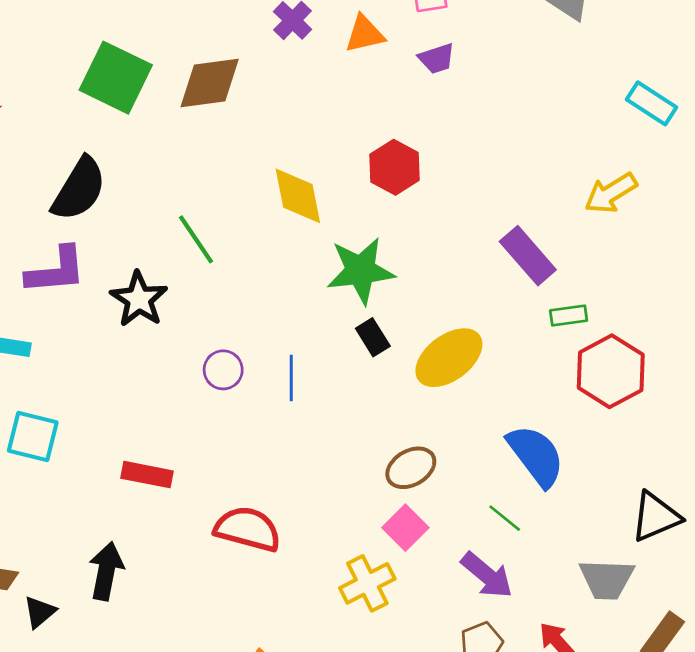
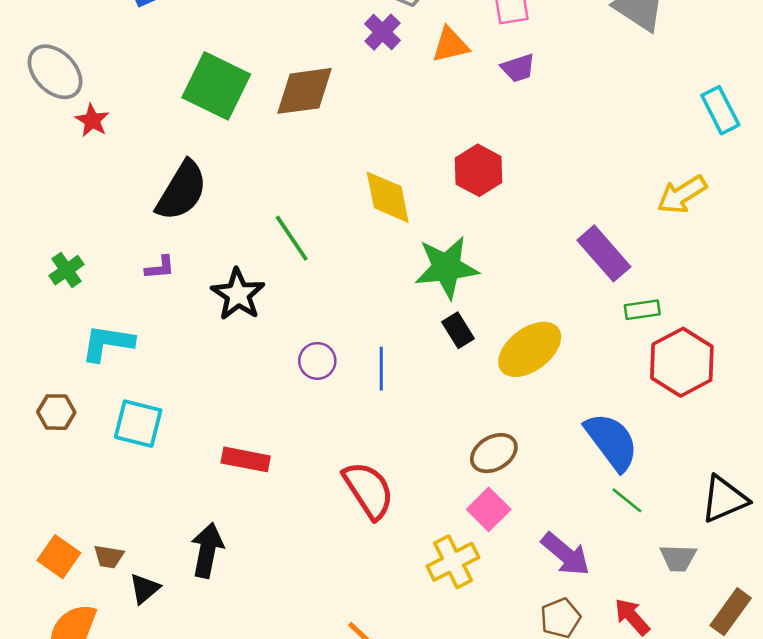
cyan rectangle: (652, 103) -> (720, 110), turned 30
purple L-shape: (56, 271) -> (160, 268), size x0.5
green line: (505, 518) -> (627, 500), moved
red semicircle: (248, 529) -> (368, 490), moved, turned 42
gray trapezoid: (607, 579) -> (678, 558), size x0.7

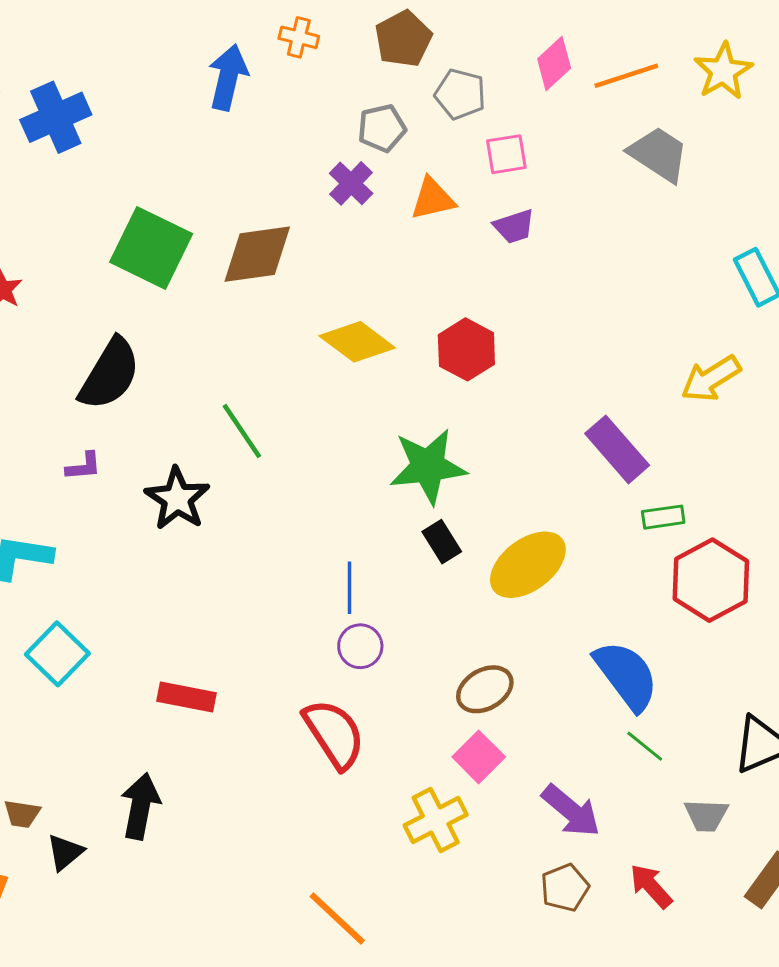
yellow diamond: (388, 197) -> (357, 342), moved, turned -42
purple circle: (317, 361) -> (360, 646), moved
cyan square: (138, 424) -> (57, 654), turned 30

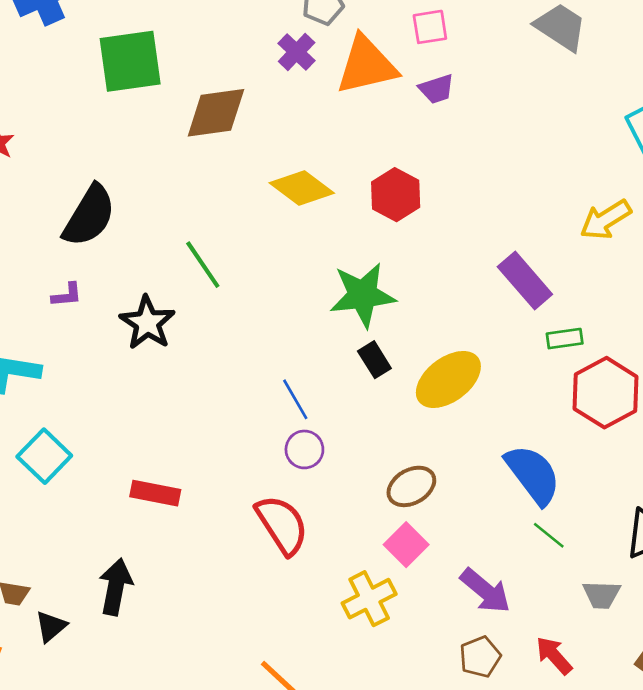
orange triangle: (433, 199) -> (367, 65), size x1.6
green square: (151, 248) -> (130, 61), moved, turned -34
blue line: (350, 588) -> (295, 399), turned -30

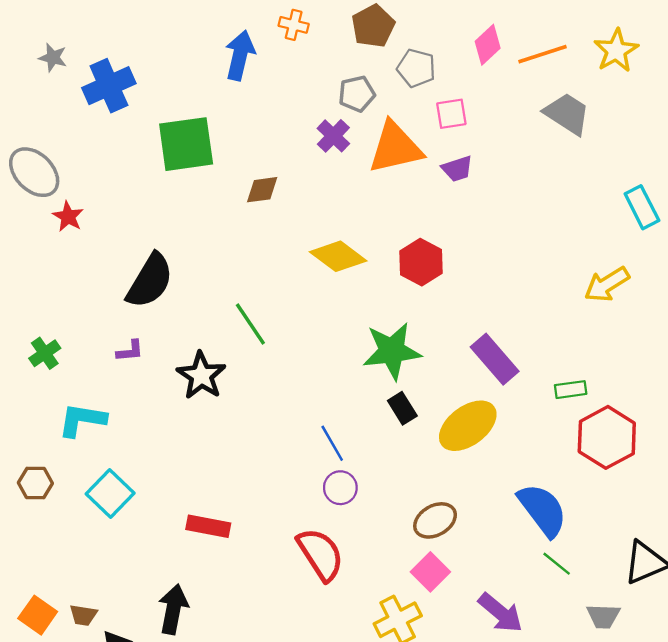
brown diamond: (216, 113) -> (262, 190), size x0.6
purple rectangle: (525, 280) -> (495, 359), moved

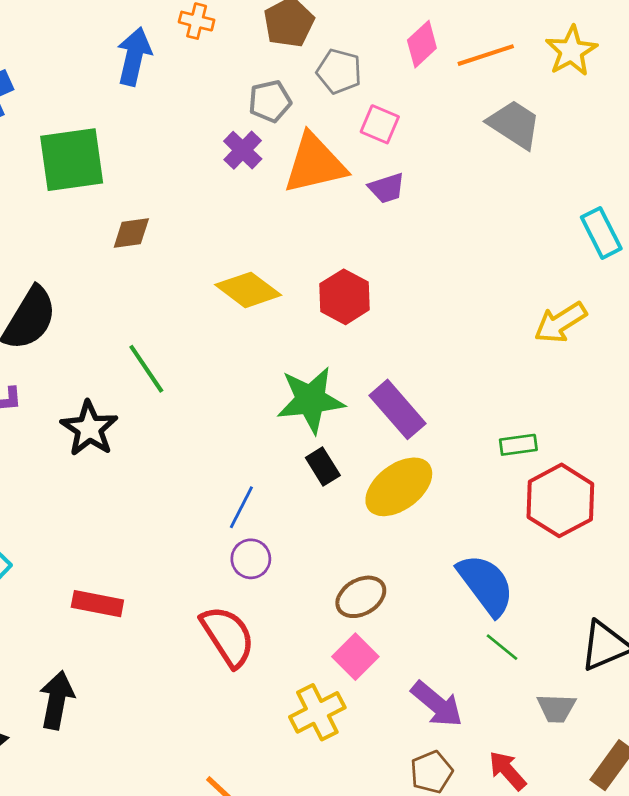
pink square: (451, 114) -> (380, 124), turned 32
brown diamond: (262, 190) -> (131, 233), moved
purple rectangle: (495, 359) -> (397, 409), moved
blue line: (332, 443) -> (241, 507), turned 57

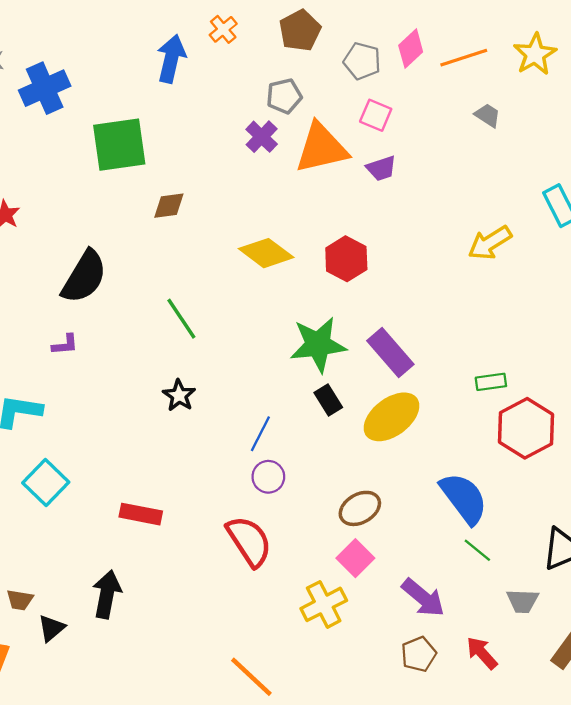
orange cross: (197, 21) -> (223, 29), turned 36
gray pentagon: (339, 71) -> (362, 61), moved
gray trapezoid: (514, 124) -> (488, 115), size x0.6
yellow arrow: (560, 323) -> (490, 243), moved
black star: (89, 428) -> (179, 395), moved, size x0.7

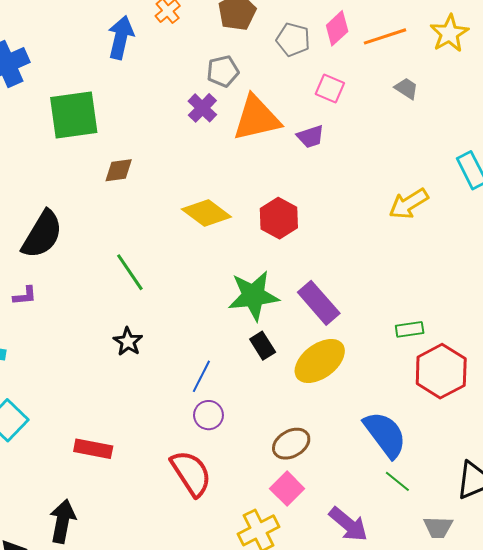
pink square: (376, 115) -> (330, 89), moved

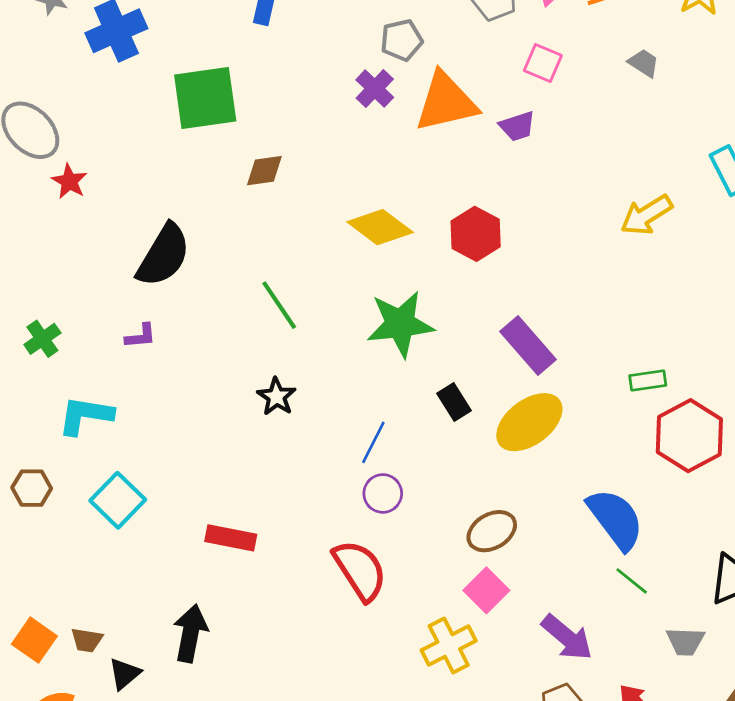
green star: (253, 296) -> (400, 324), moved

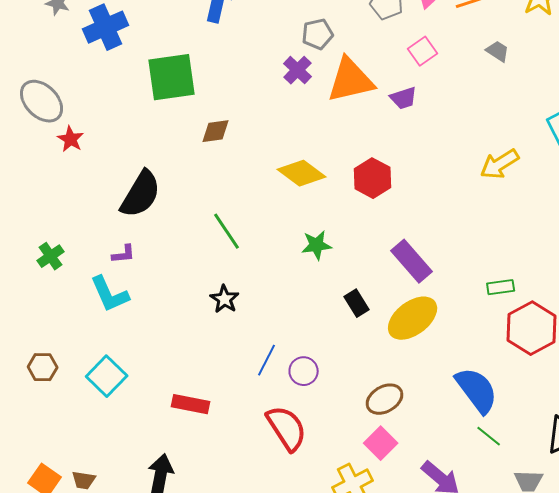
pink square: (543, 63) -> (423, 51), turned 32
green star: (400, 324) -> (317, 245), size x0.6
cyan L-shape: (85, 415) -> (110, 294), moved, turned -123
blue line: (373, 442) -> (267, 360), moved

